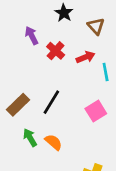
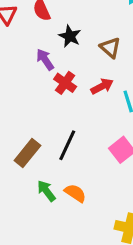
purple arrow: (32, 36) -> (45, 59), moved

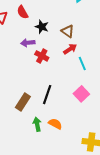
purple arrow: (45, 59) -> (28, 43), turned -56
red arrow: (102, 86) -> (70, 49), moved
green arrow: (46, 191) -> (37, 124), turned 32

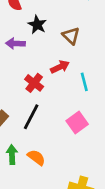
red arrow: (70, 49) -> (60, 67), moved
red cross: (42, 56) -> (34, 83), moved

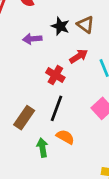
black star: (37, 25) -> (60, 26), moved
orange semicircle: (36, 157) -> (65, 137), moved

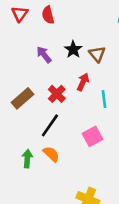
purple arrow: (32, 39) -> (44, 55), turned 42
red arrow: (79, 56) -> (83, 82), turned -48
brown rectangle: (24, 118) -> (22, 98), moved

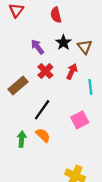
red semicircle: (48, 15) -> (56, 15), moved
red cross: (57, 94) -> (45, 71), moved

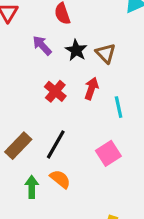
purple arrow: (37, 47) -> (42, 45), moved
brown rectangle: (18, 85) -> (18, 146), moved

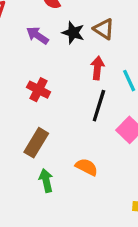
red cross: (55, 91) -> (39, 90), moved
black line: (56, 144) -> (99, 106), moved
green arrow: (32, 187) -> (46, 181), moved

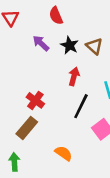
red arrow: (97, 68) -> (74, 76), moved
red cross: (39, 90) -> (35, 100), moved
green arrow: (46, 181) -> (14, 162), moved

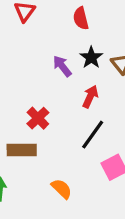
purple arrow: (41, 43) -> (62, 66), moved
brown rectangle: (27, 128) -> (22, 150), turned 40

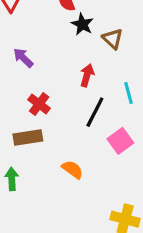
black star: (91, 57) -> (82, 24), moved
purple arrow: (62, 66) -> (23, 58), moved

